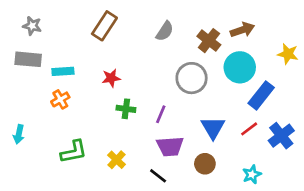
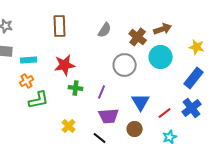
brown rectangle: (104, 26) -> (60, 26), turned -35
red star: (111, 78) -> (65, 65), size x1.5
blue rectangle: (261, 95) -> (194, 78), moved
red line: (249, 129) -> (165, 113), moved
green L-shape: (74, 152) -> (39, 100), moved

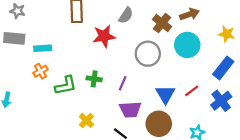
red star: (65, 65) -> (104, 36), moved
green L-shape: (39, 100) -> (66, 85), moved
red line: (165, 113) -> (192, 91), moved
brown circle: (135, 129) -> (159, 124), size x1.5

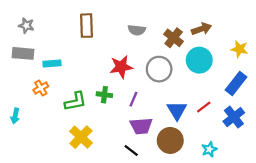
gray semicircle: (126, 15) -> (137, 30), turned 63
red star: (104, 36) -> (121, 67), moved
orange cross: (40, 71) -> (41, 88), moved
yellow cross: (86, 120) -> (81, 137), moved, size x1.5

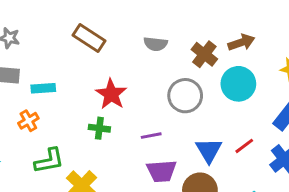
brown rectangle: (87, 26) -> (89, 38), turned -55
red star: (121, 67) -> (111, 94), moved, turned -30
green cross: (104, 95) -> (99, 128), moved
purple line: (133, 99) -> (151, 136), turned 56
green L-shape: (75, 101) -> (49, 161), moved

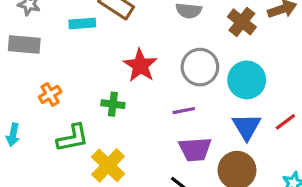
cyan circle: (238, 84) -> (247, 80), moved
cyan rectangle: (43, 88) -> (82, 24), moved
gray circle: (185, 96) -> (200, 67), moved
green cross: (99, 128) -> (113, 104), moved

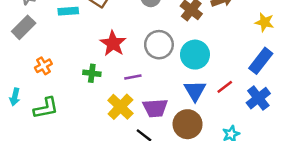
gray rectangle: (24, 44) -> (24, 27), turned -50
purple line: (184, 111) -> (133, 77), moved
green L-shape: (73, 138) -> (46, 108), moved
yellow cross: (108, 165) -> (120, 107), moved

